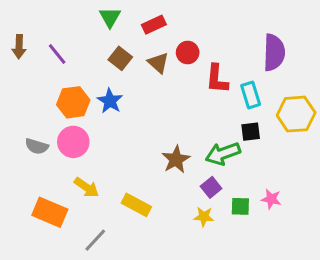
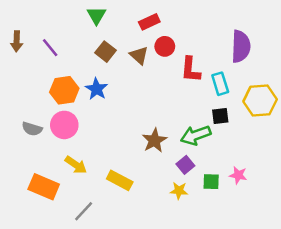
red rectangle: (154, 25) -> (149, 22), moved

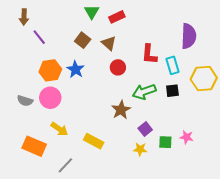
green triangle: (96, 15) -> (92, 12), moved
brown arrow: (17, 41) -> (24, 17), moved
red circle: (165, 46) -> (118, 67), moved
green arrow: (196, 135) -> (144, 92), moved

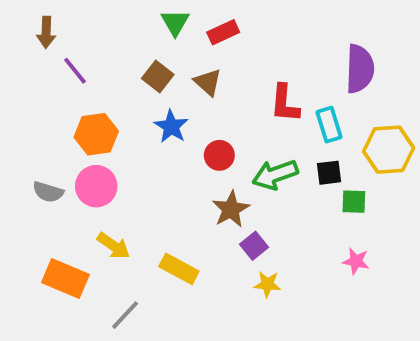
red circle: (118, 67) -> (219, 155), moved
blue star: (76, 69) -> (171, 126), moved
purple square: (145, 129) -> (254, 246), moved
green square: (165, 142) -> (354, 202), moved

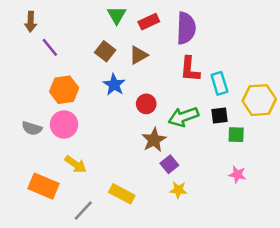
purple semicircle: (360, 69) -> (186, 28), moved
brown triangle: (208, 82) -> (139, 55), turned 48
yellow rectangle: (179, 269) -> (122, 194), moved

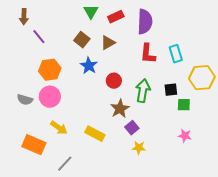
cyan rectangle: (219, 83) -> (176, 54), moved
green arrow: (183, 117) -> (143, 91), turned 120
yellow rectangle: (122, 194) -> (95, 134), moved

